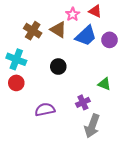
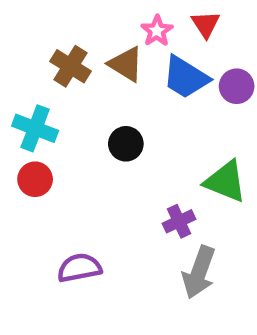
red triangle: (95, 11) -> (206, 24), turned 32
blue trapezoid: (86, 36) -> (186, 77), turned 75
green triangle: (104, 84) -> (226, 181), size x1.5
purple semicircle: (45, 110) -> (79, 268), moved

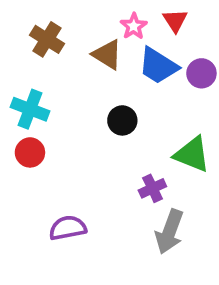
brown cross: (70, 66) -> (47, 39), moved
black circle: (126, 144) -> (122, 120), moved

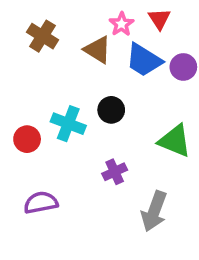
cyan cross: (30, 109) -> (68, 124), moved
purple cross: (152, 188) -> (115, 172), moved
purple semicircle: (68, 228) -> (41, 203), moved

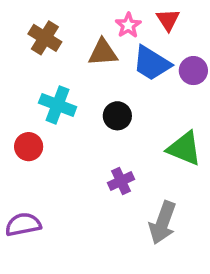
brown triangle: (97, 50) -> (103, 52), turned -36
cyan cross: (68, 124) -> (58, 105), moved
purple semicircle: (41, 203) -> (23, 224), moved

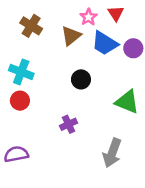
brown triangle: (103, 52) -> (71, 36), turned -35
cyan cross: (58, 105) -> (21, 72), moved
purple cross: (121, 181) -> (69, 124), moved

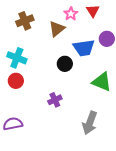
brown cross: (31, 26) -> (25, 21), turned 36
blue trapezoid: (105, 43) -> (84, 48), moved, turned -40

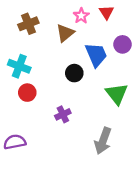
blue trapezoid: (84, 48) -> (96, 55), turned -105
red circle: (16, 81) -> (27, 93), moved
green triangle: (102, 82) -> (117, 94), turned 30

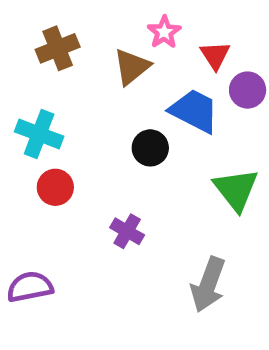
red triangle: (106, 12) -> (215, 55), moved
blue trapezoid: (96, 55) -> (194, 111), turned -40
purple cross: (63, 114) -> (127, 231), turned -35

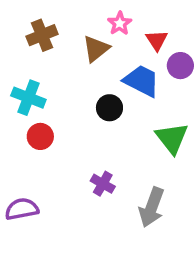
purple cross: (127, 231) -> (103, 184), moved

